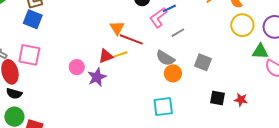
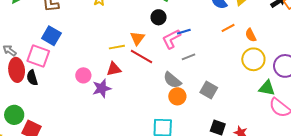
blue square: (33, 19) -> (51, 36), moved
orange triangle: (117, 28) -> (137, 38), moved
yellow line: (120, 55) -> (117, 47), moved
black semicircle: (14, 94) -> (32, 78), moved, turned 49

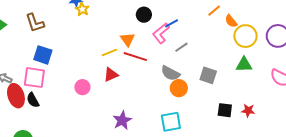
orange semicircle: (251, 35) -> (231, 21), moved
purple star: (102, 88) -> (122, 120), moved
green triangle: (267, 88) -> (244, 65), moved

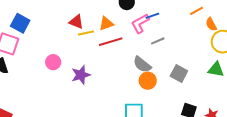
orange triangle: (128, 40) -> (106, 24), turned 35
red line: (135, 57) -> (111, 42), turned -45
red triangle: (111, 75) -> (76, 22), moved, turned 35
purple star: (122, 120) -> (81, 75), moved

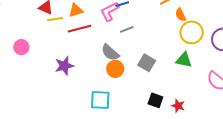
purple star: (81, 75) -> (64, 66), moved

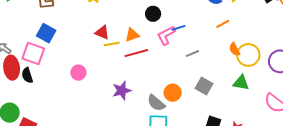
orange semicircle: (181, 15) -> (235, 49), moved
gray line: (127, 29) -> (192, 54), moved
gray semicircle: (110, 53) -> (156, 103), moved

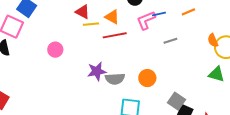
orange line: (223, 24) -> (188, 12), moved
orange triangle: (132, 35) -> (112, 17), turned 42
gray square: (204, 86) -> (177, 101), moved
gray semicircle: (156, 103) -> (115, 79), moved, turned -48

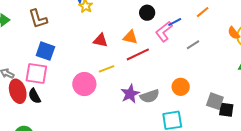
yellow line: (91, 24) -> (106, 69), moved
pink circle: (55, 50) -> (84, 84), size x1.5

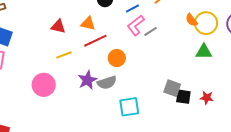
pink L-shape: (164, 32) -> (136, 25), moved
pink circle: (84, 84) -> (44, 85), moved
orange circle: (181, 87) -> (117, 58), moved

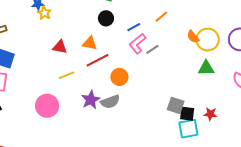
cyan square: (129, 107) -> (188, 129), moved

